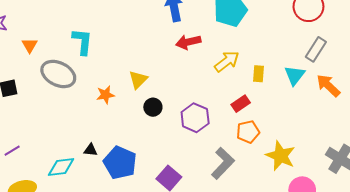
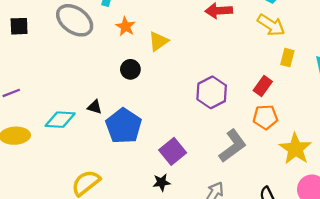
yellow arrow: (227, 61) -> (271, 25), moved, turned 60
orange star: (105, 95) -> (126, 27), moved, turned 30
red rectangle: (241, 104) -> (263, 86), turned -30
black circle: (153, 107) -> (130, 69), moved

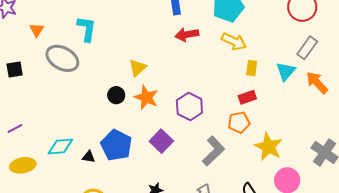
orange star: (126, 27) -> (146, 97), moved, size x1.4
red rectangle: (263, 86) -> (247, 97), moved, turned 42
black triangle: (95, 107) -> (89, 157), moved
purple square: (173, 151) -> (161, 141), moved

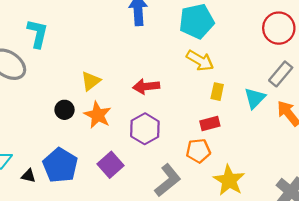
red arrow: (187, 35) -> (146, 86), moved

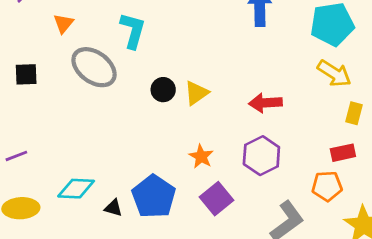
black circle: (65, 110) -> (163, 90), moved
orange star: (98, 115) -> (201, 156), moved, size x0.7

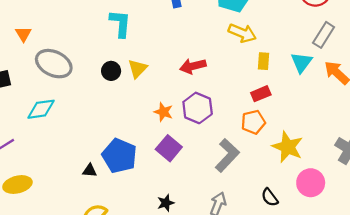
cyan L-shape: (133, 31) -> (120, 23), moved
orange star: (201, 156) -> (163, 112), moved
cyan diamond: (76, 189) -> (41, 109), moved

